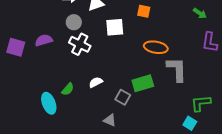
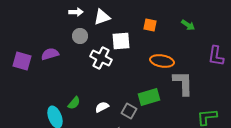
green arrow: (200, 13) -> (188, 25), moved
white cross: (80, 44) -> (101, 58), moved
white semicircle: (96, 82) -> (102, 107), moved

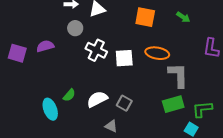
orange square: (150, 25) -> (145, 17), size x1.5
white square: (121, 41) -> (124, 58), moved
green rectangle: (149, 97) -> (173, 104), moved
white semicircle: (102, 107) -> (97, 99), size x1.5

